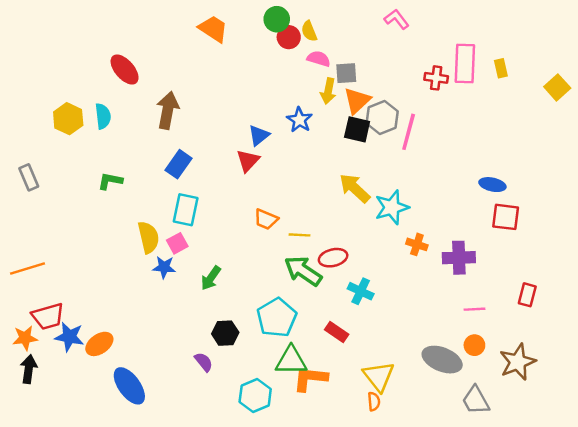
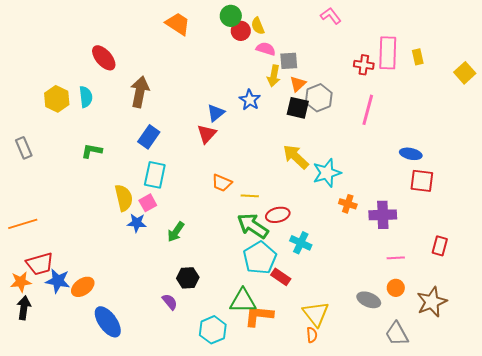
orange triangle: (357, 101) -> (298, 84), size x0.7
pink line: (409, 132) -> (368, 110), moved
cyan pentagon: (277, 318) -> (260, 258), moved
gray ellipse: (442, 360) -> (369, 300), size x0.7

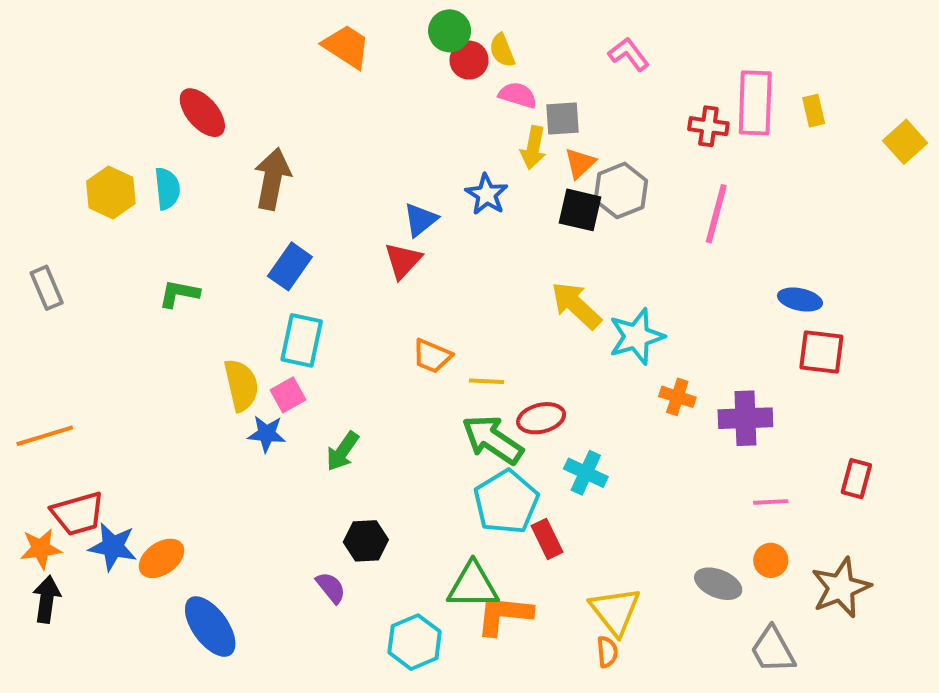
pink L-shape: (331, 16) -> (629, 54), moved
red rectangle: (281, 277) -> (547, 539), turned 30

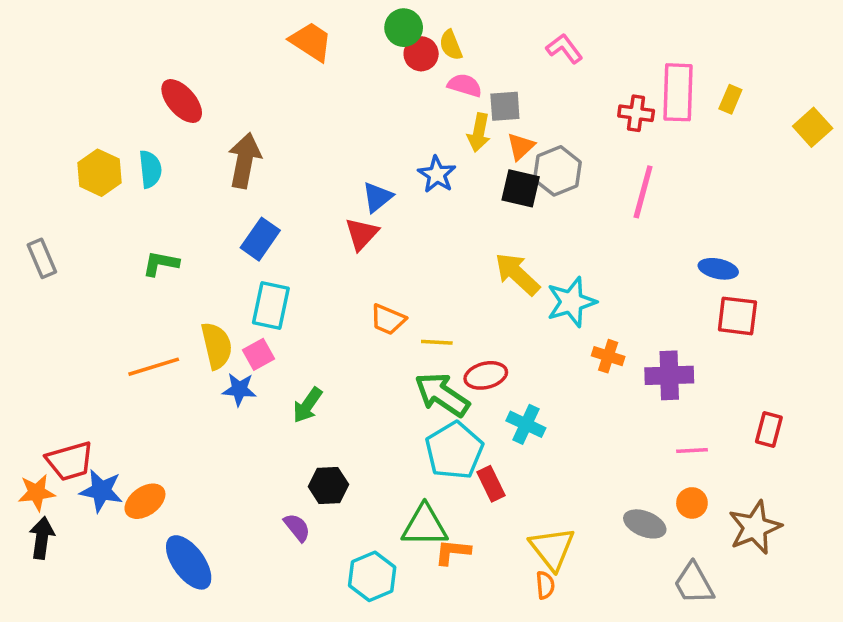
yellow rectangle: (814, 111) -> (730, 99), turned 36
orange line: (45, 436) -> (154, 367), moved
orange L-shape: (504, 615) -> (453, 552), size x0.7

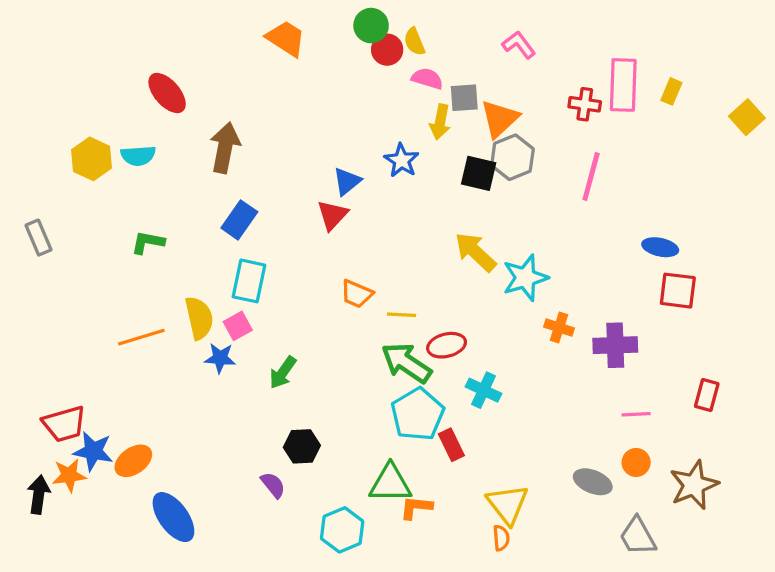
orange triangle: (521, 146) -> (500, 119), moved, size x1.5
cyan semicircle: (150, 169) -> (138, 156), turned 92
orange star: (37, 492) -> (69, 475), moved

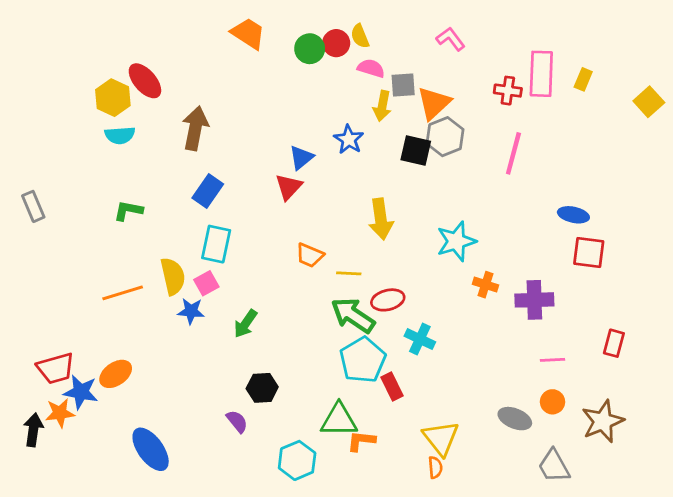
green circle: (371, 26) -> (310, 49), moved
yellow hexagon: (92, 159) -> (113, 98), moved
yellow arrow: (475, 252) -> (381, 219), moved, turned -141
orange ellipse: (133, 461) -> (116, 374), moved

